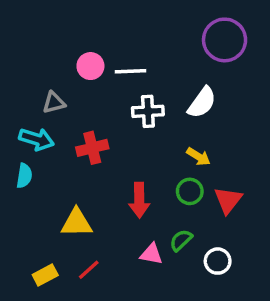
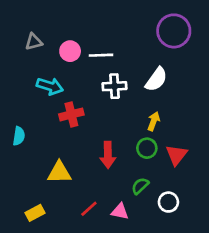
gray triangle: (54, 103) -> (34, 42), moved
cyan arrow: (36, 139) -> (50, 86), moved
yellow arrow: (198, 157) -> (154, 121), turned -102
pink triangle: (151, 254) -> (120, 211), moved
red line: (89, 270) -> (89, 209), moved

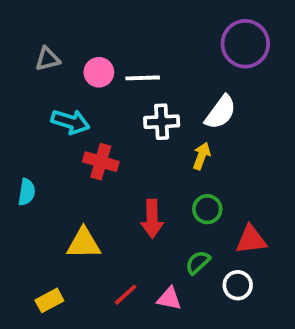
red cross: (71, 114) -> (101, 162), turned 30
yellow arrow: (154, 121) -> (202, 156), moved
red triangle: (176, 155) -> (251, 240), moved, turned 45

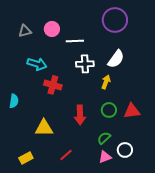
purple circle: (245, 44) -> (115, 20), moved
pink circle: (99, 72) -> (52, 29), moved
red triangle: (251, 240) -> (132, 111), moved
pink triangle: (169, 299) -> (105, 157), moved, turned -32

